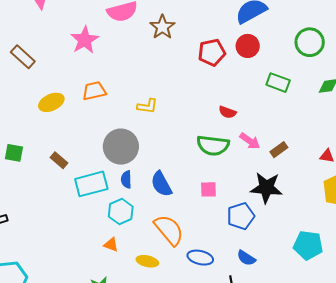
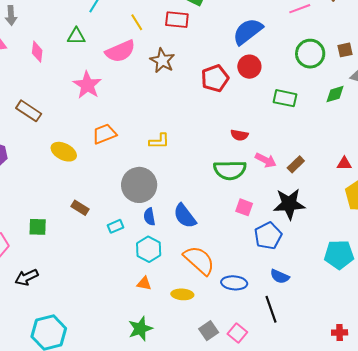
yellow ellipse: (51, 102) -> (64, 152), turned 60
green square: (14, 153) -> (38, 227), moved
cyan rectangle: (91, 184) -> (115, 226), size x0.5
pink square: (208, 189) -> (244, 207), moved, turned 30

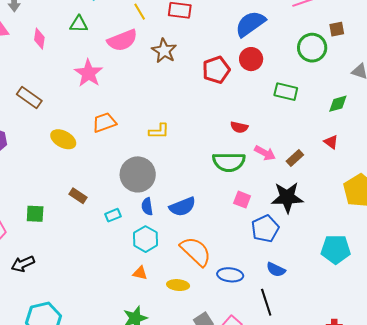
brown square: (345, 50) -> (337, 29), moved
green diamond: (335, 94) -> (338, 104), moved
red triangle: (344, 164) -> (331, 142), moved, turned 35
blue semicircle: (185, 216) -> (182, 207), turned -76

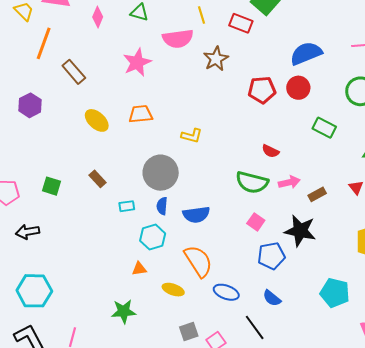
pink arrow: (265, 153) -> (289, 182), turned -55
orange triangle: (140, 273) -> (139, 269), turned -35
black line: (266, 302) -> (255, 327), turned -32

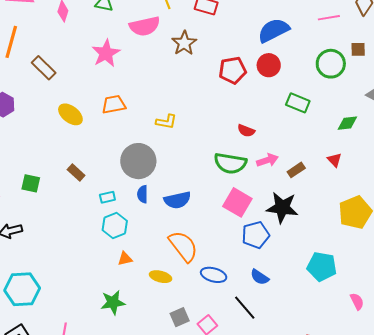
pink square: (256, 222) -> (237, 202), size x1.6
cyan hexagon: (153, 237) -> (115, 225), moved

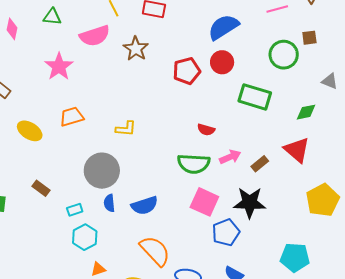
green rectangle: (298, 103) -> (255, 97), size x1.4
red triangle: (334, 160) -> (297, 150), size x1.8

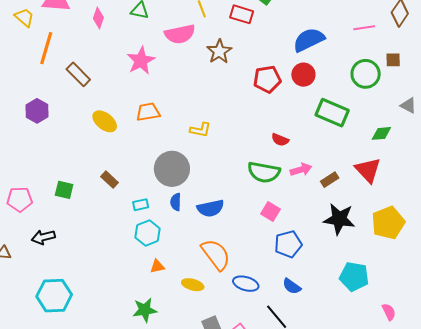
pink square: (204, 202) -> (270, 211), size x0.7
black star: (250, 203) -> (339, 219), moved

